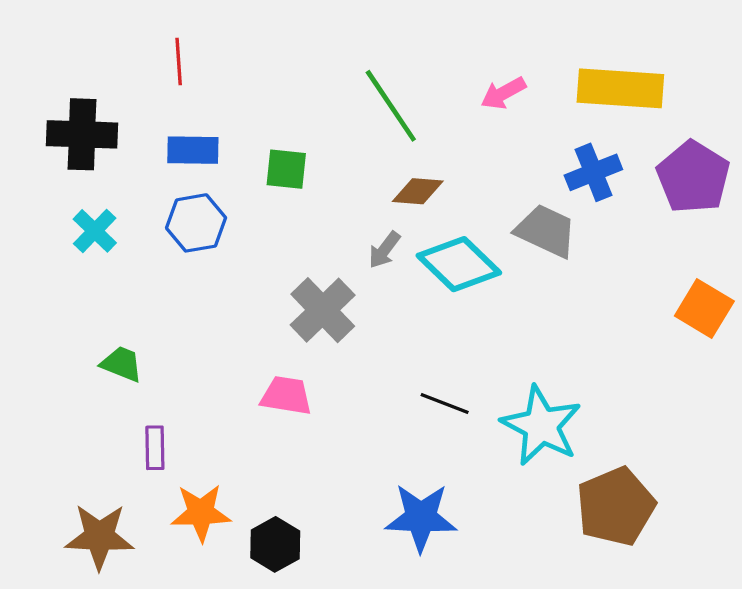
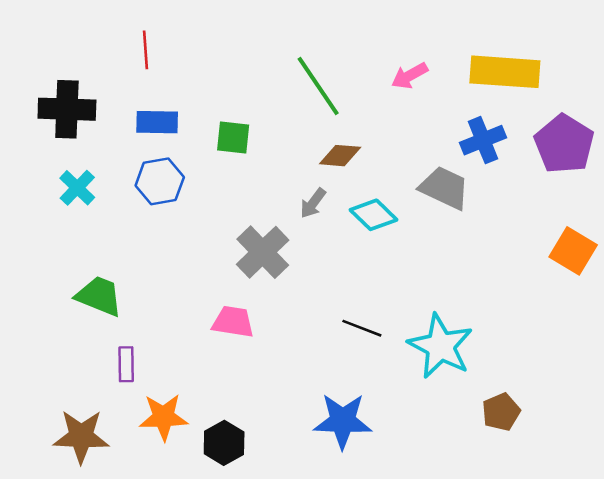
cyan diamond: (459, 264) -> (373, 215), size x0.7
green trapezoid: (122, 364) -> (99, 296), size x1.4
brown pentagon: (616, 506) -> (501, 412), size x0.6

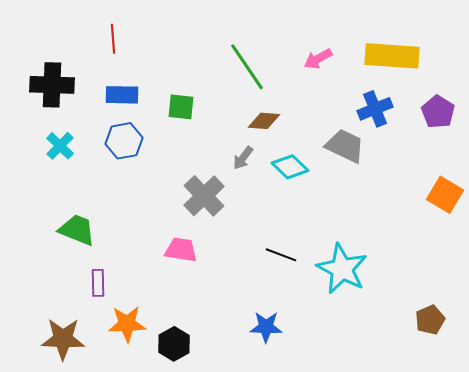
purple pentagon: (564, 144) -> (438, 112), size x0.7
brown pentagon: (501, 412) -> (430, 320), moved
blue star: (343, 421) -> (266, 327), size x0.7

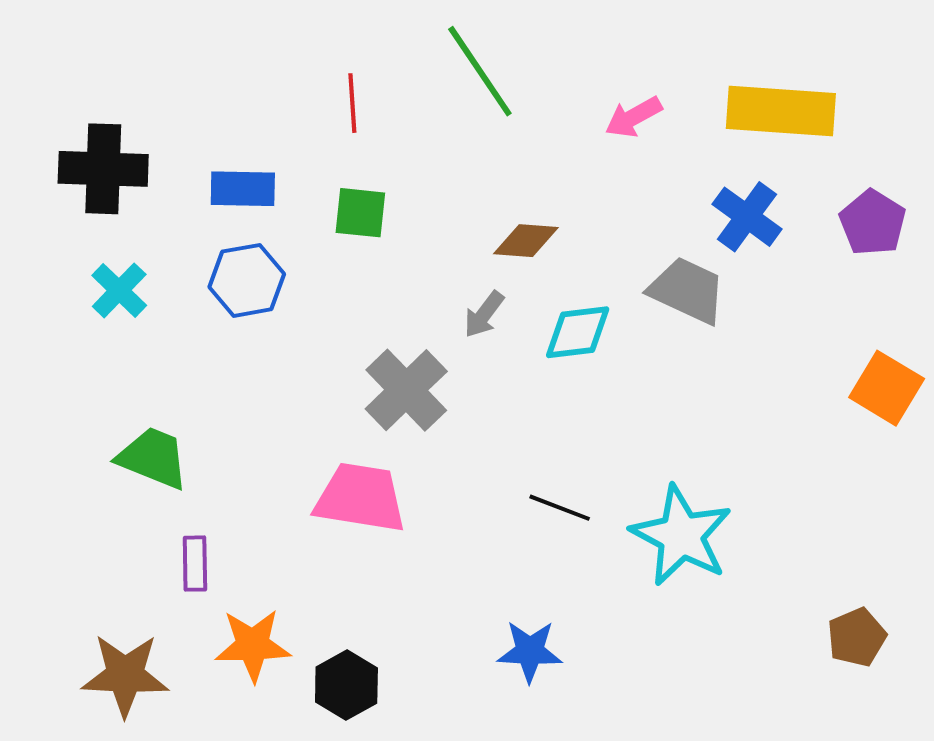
red line: (113, 39) -> (352, 103), moved
green line: (247, 67) -> (480, 71), moved
blue cross: (375, 109) -> (747, 217), turned -32
cyan diamond: (290, 167) -> (578, 332), turned -51
pink trapezoid: (181, 250) -> (360, 498), size x1.4

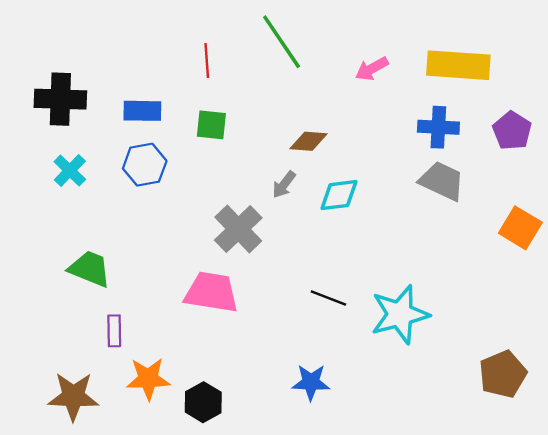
blue cross: (747, 217) -> (438, 127), turned -33
gray trapezoid: (687, 290) -> (442, 181), moved
cyan star: (681, 536) -> (400, 314), turned 30
brown pentagon: (857, 637) -> (503, 374), size x1.4

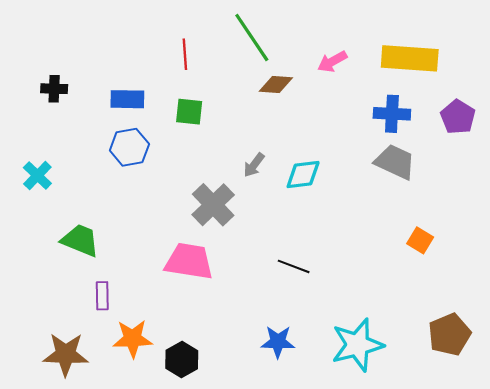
black cross: (60, 99) -> (54, 89), size x0.6
brown diamond: (309, 141) -> (276, 85), moved
cyan cross: (70, 170) -> (37, 175), moved
orange square: (520, 228) -> (420, 240), moved, size x0.7
cyan star: (400, 314) -> (357, 345), moved

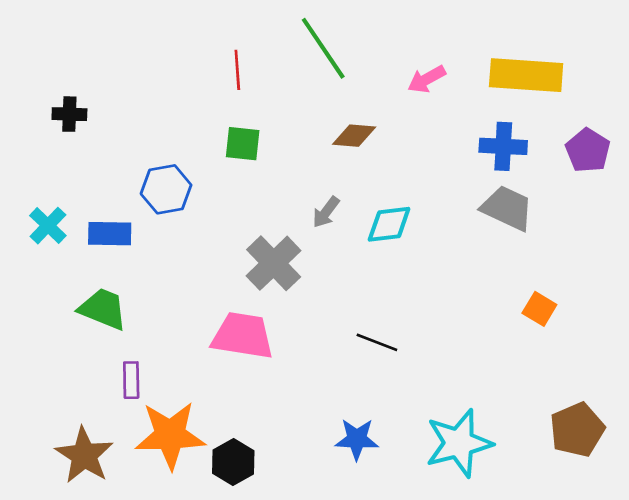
brown diamond: (276, 85) -> (354, 136), moved
blue rectangle: (127, 99) -> (110, 234), moved
orange star: (133, 339) -> (170, 435), size x1.4
brown star: (66, 354) -> (84, 455), turned 30

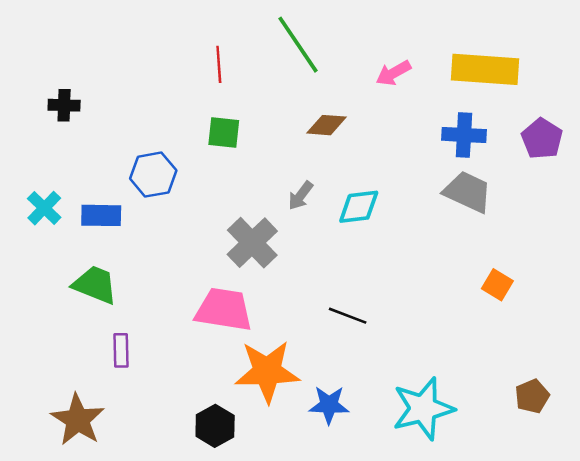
brown pentagon: (577, 430) -> (532, 396), size x0.7
orange star: (170, 435) -> (267, 371), moved

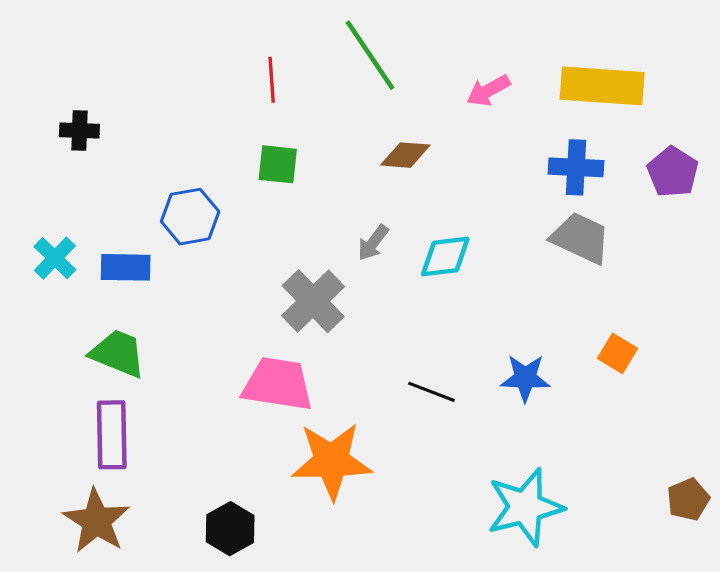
purple rectangle: (121, 350) -> (112, 435), moved, size x1.6
brown pentagon: (532, 396) -> (688, 499), moved
blue star: (329, 405) -> (525, 378), moved
black hexagon: (215, 426) -> (230, 529), moved

